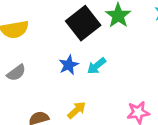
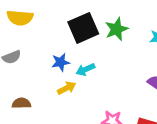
yellow arrow: (77, 110) -> (67, 88), moved

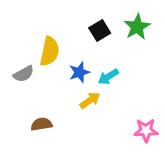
yellow semicircle: (20, 18) -> (50, 51), moved, turned -75
black square: (83, 28) -> (100, 30), size x0.6

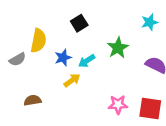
green star: (137, 27) -> (118, 48), moved

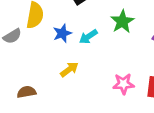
yellow arrow: (72, 80) -> (69, 69), moved
brown semicircle: (33, 100) -> (26, 92), moved

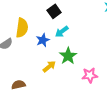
green star: (122, 22) -> (68, 56), moved
cyan arrow: (88, 37) -> (62, 32), moved

